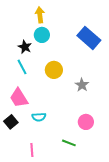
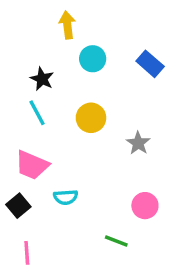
cyan circle: (42, 35) -> (93, 59), moved
blue rectangle: (89, 38) -> (150, 64), size x0.7
pink trapezoid: (19, 98) -> (32, 165), turned -35
pink line: (32, 150) -> (27, 253), moved

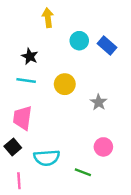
cyan circle: (93, 59) -> (79, 41), moved
cyan line: (37, 113) -> (26, 81), turned -54
pink trapezoid: (32, 165) -> (23, 118), turned 75
cyan semicircle: (66, 197) -> (47, 158), moved, size x1.5

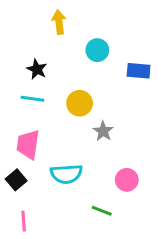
blue rectangle: (107, 46) -> (139, 71), moved, turned -36
gray star: (99, 102) -> (103, 131), moved
cyan semicircle: (47, 158) -> (66, 174), moved

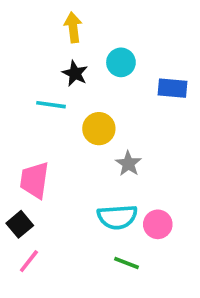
black star: (37, 69) -> (75, 73), moved
cyan line: (32, 99) -> (51, 105), moved
cyan semicircle: (66, 174) -> (117, 217), moved
pink line: (24, 221) -> (29, 261), moved, turned 42

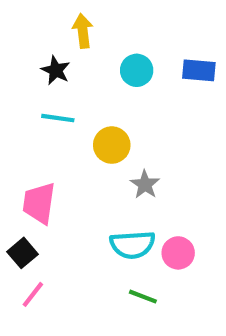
black star: (75, 73) -> (56, 70), moved
blue rectangle: (172, 88) -> (199, 70), moved

